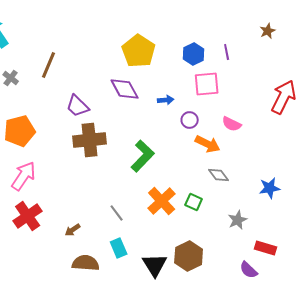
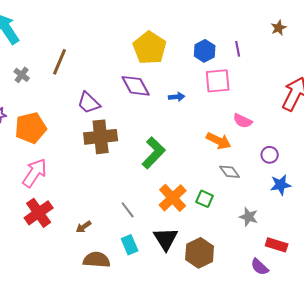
purple circle: (190, 120) -> (270, 155), moved
gray star: (238, 220) -> (249, 217), turned -30
black triangle: (155, 265) -> (166, 239), moved

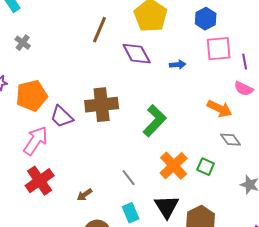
purple line: (238, 49) -> (245, 62), moved
brown line: (60, 62) -> (100, 30), moved
purple trapezoid: (89, 103) -> (62, 117), moved

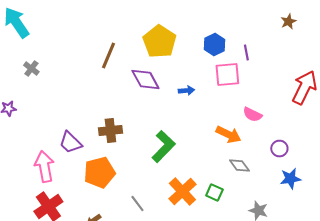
purple line: (245, 62) -> (246, 52), moved
orange pentagon: (32, 96) -> (99, 172), moved
brown cross: (102, 105) -> (110, 130), size x0.7
pink arrow: (36, 141) -> (44, 166), turned -44

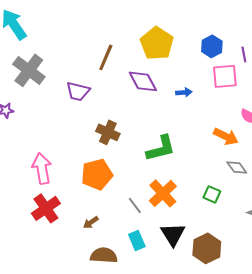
gray cross: (31, 68) -> (29, 70), size x2.0
brown cross: (110, 130) -> (108, 132), turned 30
purple trapezoid: (70, 142) -> (78, 91), moved, turned -30
green L-shape: (163, 146) -> (161, 148), turned 32
orange cross: (182, 192) -> (163, 193), moved

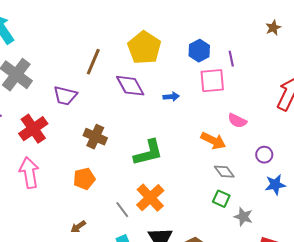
orange pentagon: (97, 174) -> (84, 179), size x0.7
green square: (212, 194) -> (221, 199), moved
red cross: (46, 208) -> (33, 129), moved

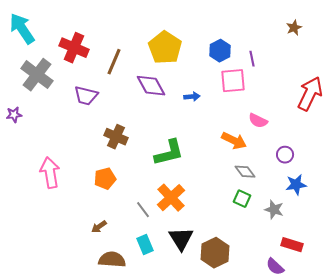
red cross: (33, 129) -> (74, 48), moved, turned -32
gray star: (243, 217) -> (274, 210), moved

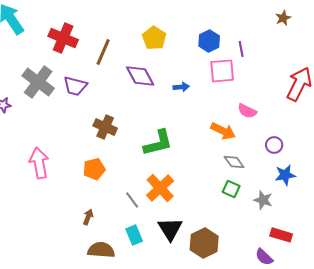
yellow pentagon: (165, 48) -> (154, 38), size x0.7
gray cross: (37, 75) -> (38, 82), moved
brown arrow: (99, 227) -> (88, 217), turned 147

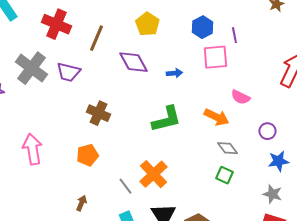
green L-shape: (158, 143) -> (166, 119), moved
gray star: (263, 200) -> (272, 194), moved

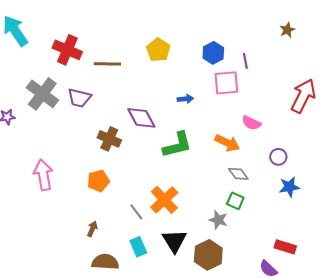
brown line: (96, 38) -> (107, 64), turned 68
purple diamond: (133, 62) -> (141, 118), moved
gray star: (272, 194) -> (218, 220), moved

